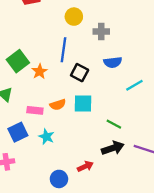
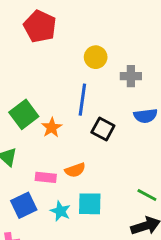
cyan square: (83, 103) -> (90, 204), moved

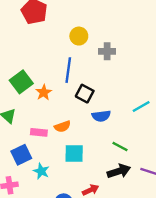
blue semicircle: (145, 116) -> (101, 116), moved
cyan star: (60, 211) -> (41, 171), moved

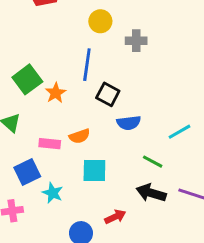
cyan line: (141, 107) -> (179, 132), moved
black arrow: (119, 171) -> (151, 193), turned -145

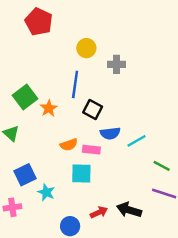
cyan line: (179, 132) -> (137, 141), moved
pink rectangle: (50, 144) -> (91, 150), moved
green line: (153, 162) -> (162, 166), moved
black arrow: (151, 193) -> (129, 210), moved

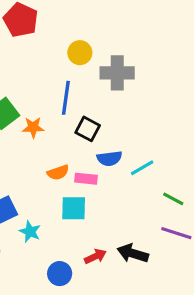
gray cross: (116, 64) -> (117, 73), size x1.5
orange star: (49, 108) -> (33, 127), turned 30

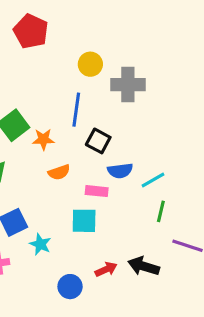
orange semicircle: (58, 172) -> (59, 172), moved
green line: (173, 199) -> (161, 211), moved, turned 75

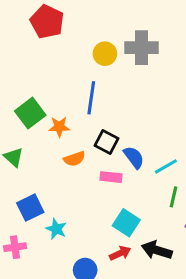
gray cross: (128, 85) -> (141, 48), moved
black square: (98, 141) -> (106, 142), moved
blue semicircle: (120, 171) -> (134, 157), turned -120
cyan square: (84, 221) -> (126, 223), moved, turned 32

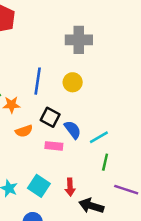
yellow circle: (105, 54) -> (73, 82), moved
cyan square: (126, 223) -> (39, 186), moved
red arrow: (120, 253) -> (70, 187), moved, turned 112

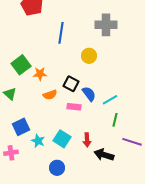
gray cross: (79, 40) -> (106, 25), moved
blue line: (38, 81) -> (61, 33), moved

